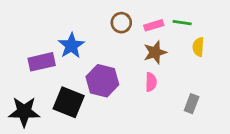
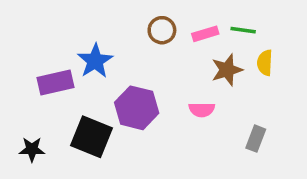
brown star: (155, 52) -> (227, 70), moved
pink semicircle: (151, 82) -> (202, 110), turned 90
black star: (24, 112) -> (32, 149), size x0.6

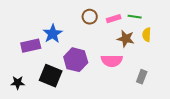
brown star: (227, 70) -> (126, 39), turned 30
pink semicircle: (202, 110) -> (112, 61), size x1.5

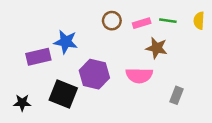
blue star: (53, 34) -> (66, 42), turned -30
yellow semicircle: (147, 35) -> (199, 21), moved

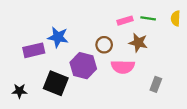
brown circle: (112, 21) -> (104, 45), moved

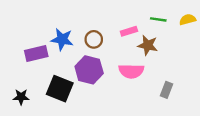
yellow semicircle: (176, 18) -> (188, 19), turned 72
pink rectangle: (125, 21) -> (129, 31), moved
brown circle: (104, 45) -> (94, 39), moved

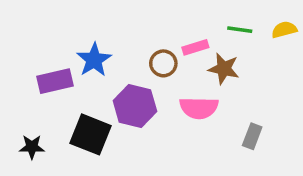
blue star: (62, 39) -> (94, 60), turned 30
brown circle: (94, 39) -> (163, 63), moved

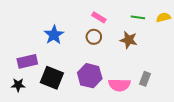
pink rectangle: (195, 47) -> (99, 17), moved, turned 48
purple rectangle: (55, 81) -> (27, 61), moved
purple hexagon: (135, 106) -> (90, 76), moved
pink semicircle: (199, 108) -> (119, 85), moved

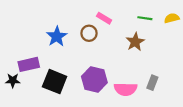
brown circle: (94, 37) -> (89, 33), moved
brown star: (129, 40) -> (135, 42), turned 30
black star: (18, 85) -> (13, 81), moved

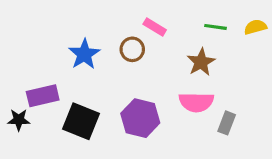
pink semicircle: (126, 89) -> (196, 102), moved

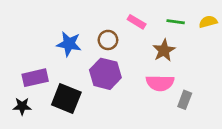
pink rectangle: (155, 27) -> (137, 22), moved
blue star: (84, 54) -> (69, 44), turned -30
purple hexagon: (140, 118) -> (105, 74), moved
black star: (19, 120) -> (22, 106), moved

